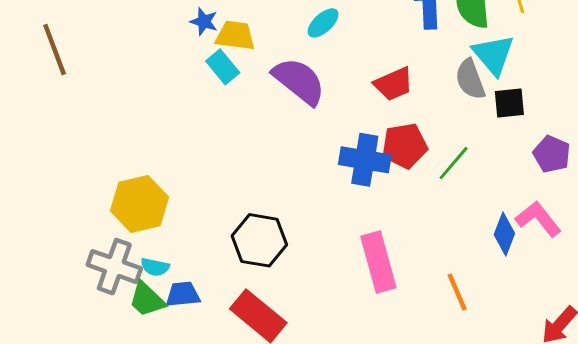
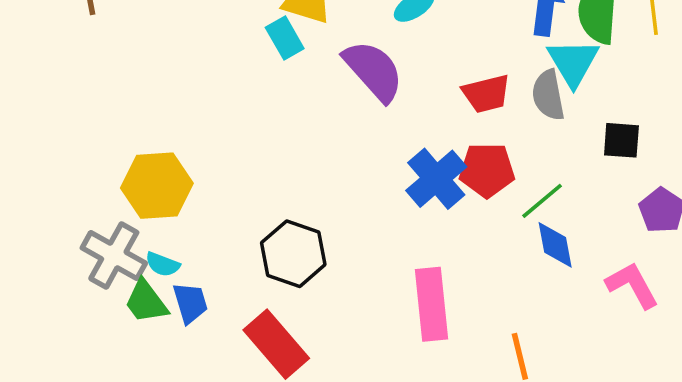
cyan triangle: (493, 55) -> (573, 62), moved
gray semicircle: (470, 79) -> (548, 95), moved
blue cross: (365, 160) -> (436, 179), turned 30
blue diamond: (504, 234) -> (555, 245), moved, turned -42
blue trapezoid: (183, 294) -> (190, 303), turned 69

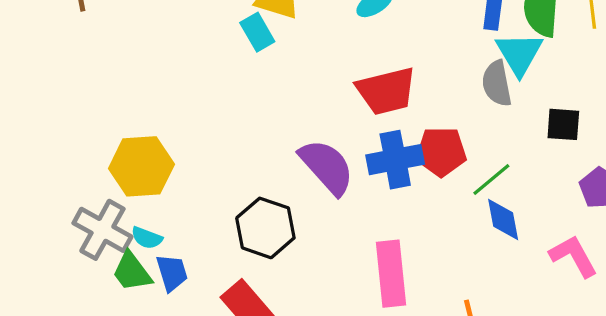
purple semicircle: (373, 71) -> (327, 167), moved
red trapezoid: (486, 94) -> (386, 91), moved, size x1.4
blue cross: (436, 179) -> (395, 160), turned 30

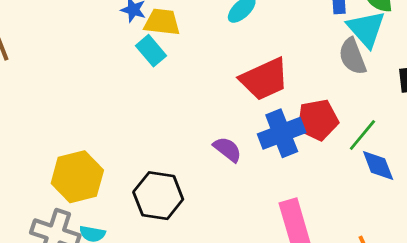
purple semicircle: (327, 167) -> (227, 149), size x0.6
black hexagon: (265, 228) -> (158, 196), moved

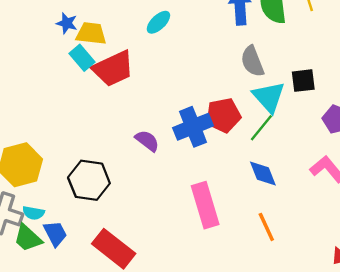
cyan triangle: (366, 29) -> (269, 97), moved
red trapezoid: (264, 79) -> (113, 69), moved
blue diamond: (378, 165) -> (263, 174), moved

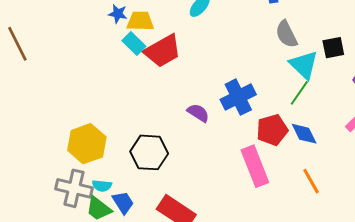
red pentagon: (223, 115) -> (272, 130), moved

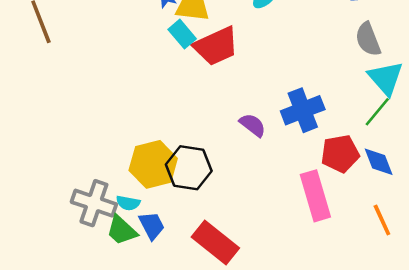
yellow hexagon: (87, 144) -> (153, 164), moved

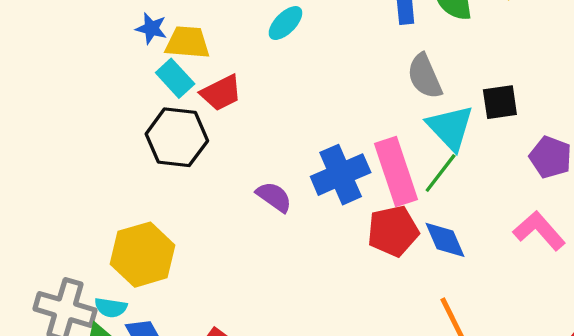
red trapezoid: (216, 46) -> (221, 93), size x0.7
black hexagon: (189, 168) -> (177, 137), moved
pink rectangle: (315, 196) -> (396, 171), moved

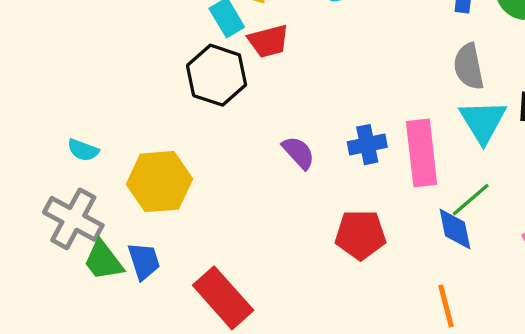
green line: (441, 173) -> (471, 200), moved
blue cross: (341, 175) -> (367, 145), size x0.7
red pentagon: (393, 231) -> (360, 235), moved
cyan semicircle: (111, 308) -> (83, 150), moved

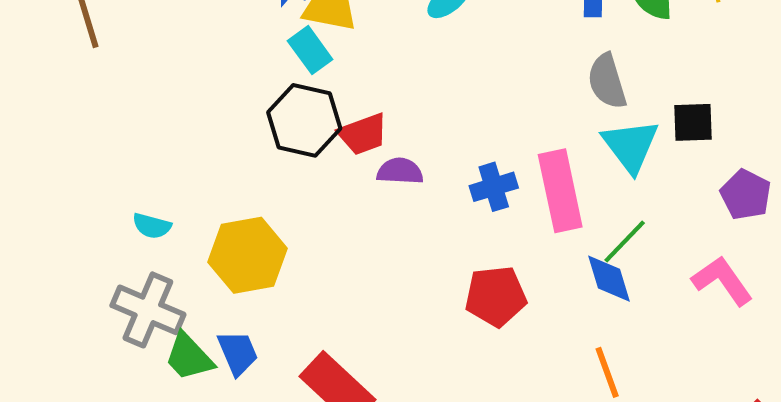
red trapezoid: (268, 41) -> (363, 134), moved
purple semicircle: (298, 153) -> (400, 171), moved, turned -39

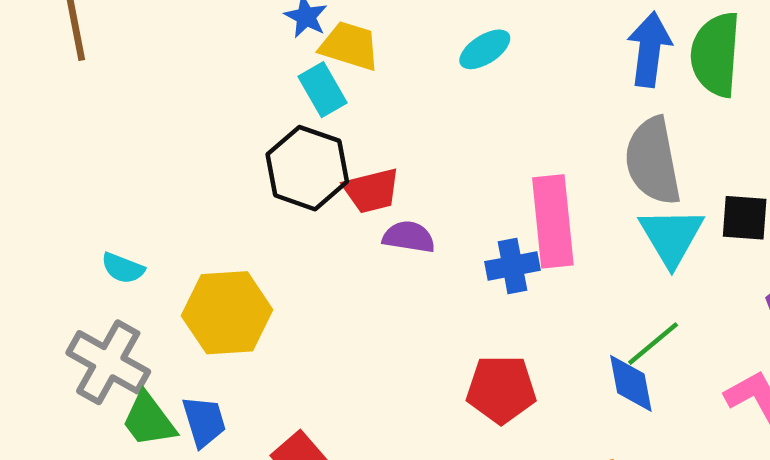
gray semicircle: (607, 81) -> (653, 161), size x1.4
pink rectangle: (560, 191) -> (553, 221), moved

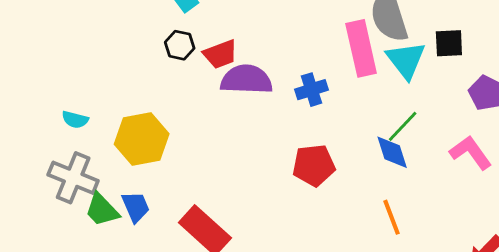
black hexagon: (307, 168) -> (180, 45), size x0.6
pink rectangle: (553, 221) -> (361, 48), moved
purple semicircle: (409, 237) -> (246, 80), size x1.6

